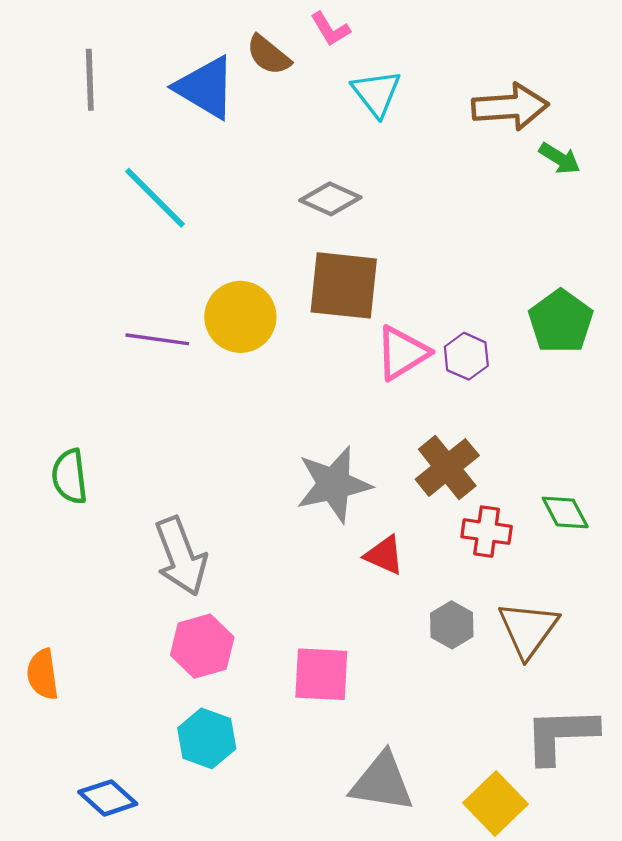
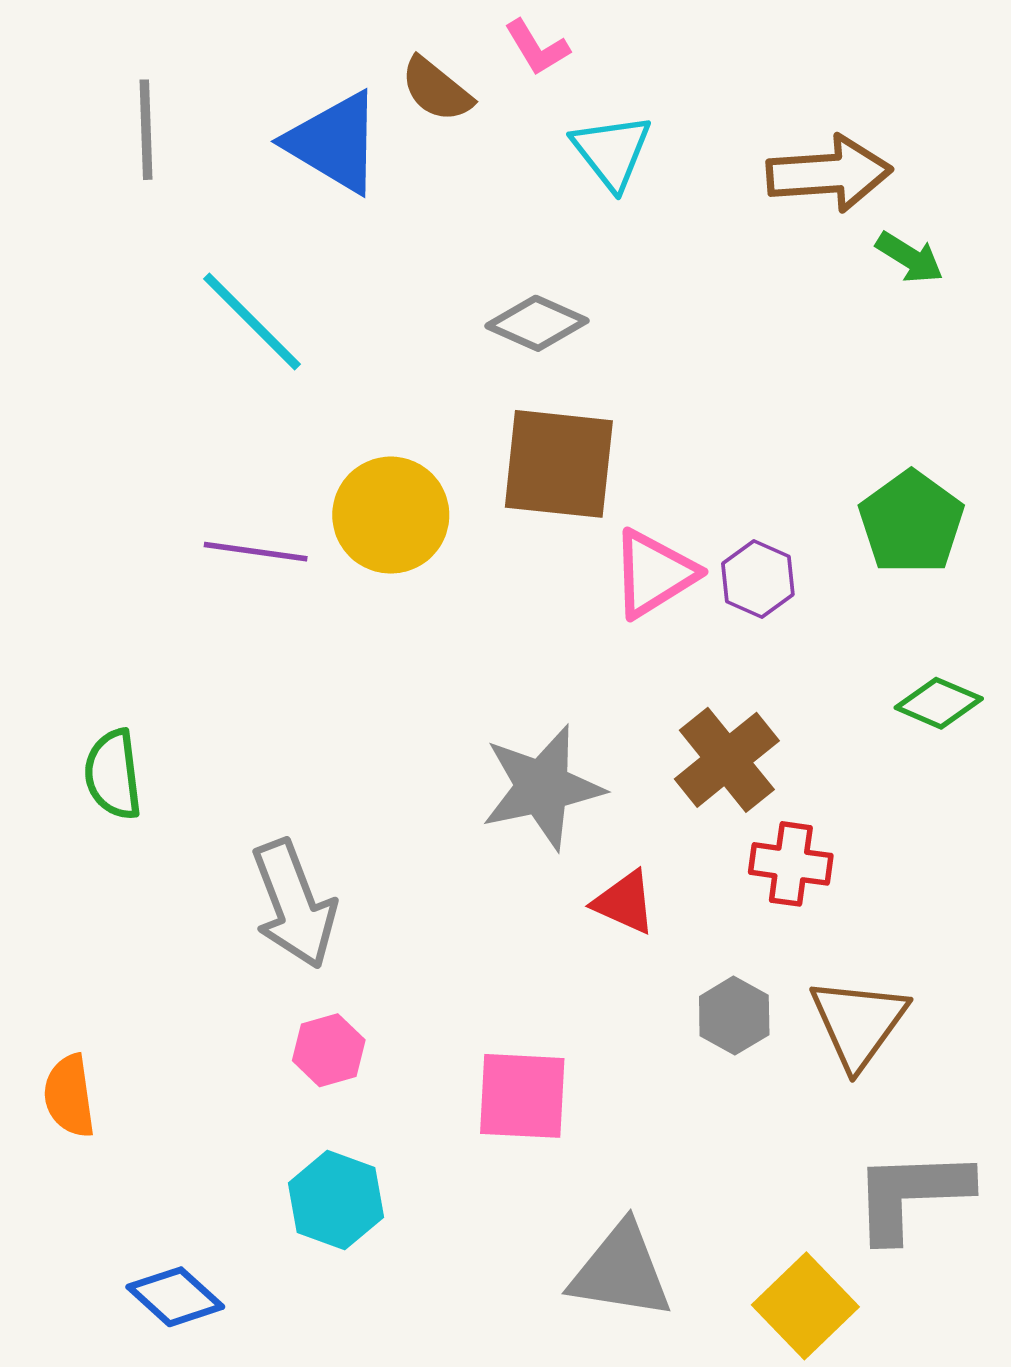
green diamond: (565, 512) -> (939, 703), moved, turned -39
pink hexagon: (202, 646) -> (329, 1050), size x0.7

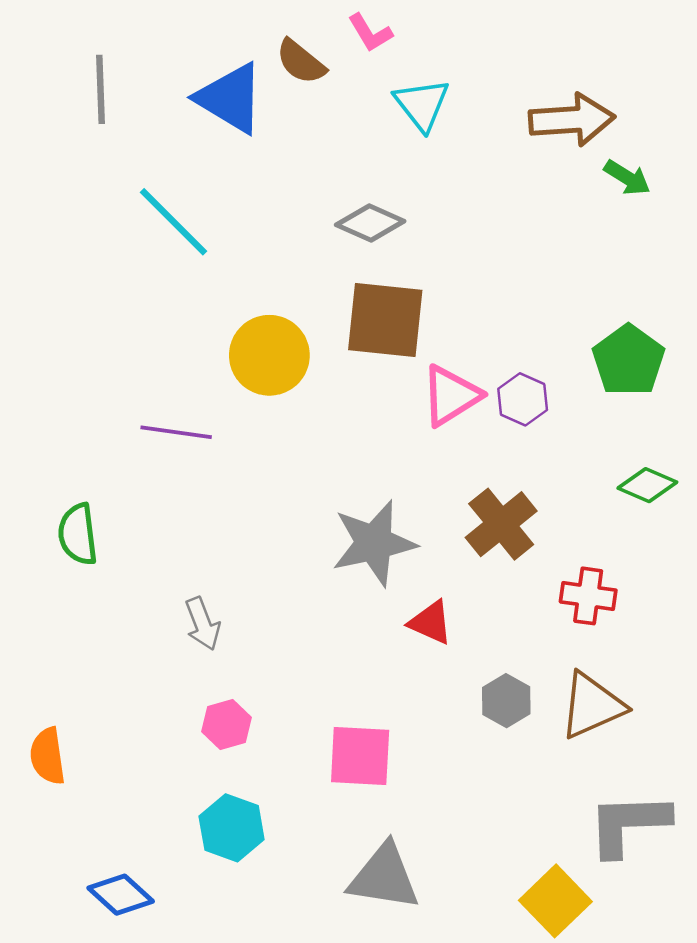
purple line: (256, 552) -> (176, 432), moved
red cross: (791, 864) -> (588, 596), moved
gray arrow: (294, 904) -> (203, 624), size x0.6
brown triangle: (858, 1023) -> (592, 706), turned 30
gray triangle: (621, 1271) -> (384, 877), moved

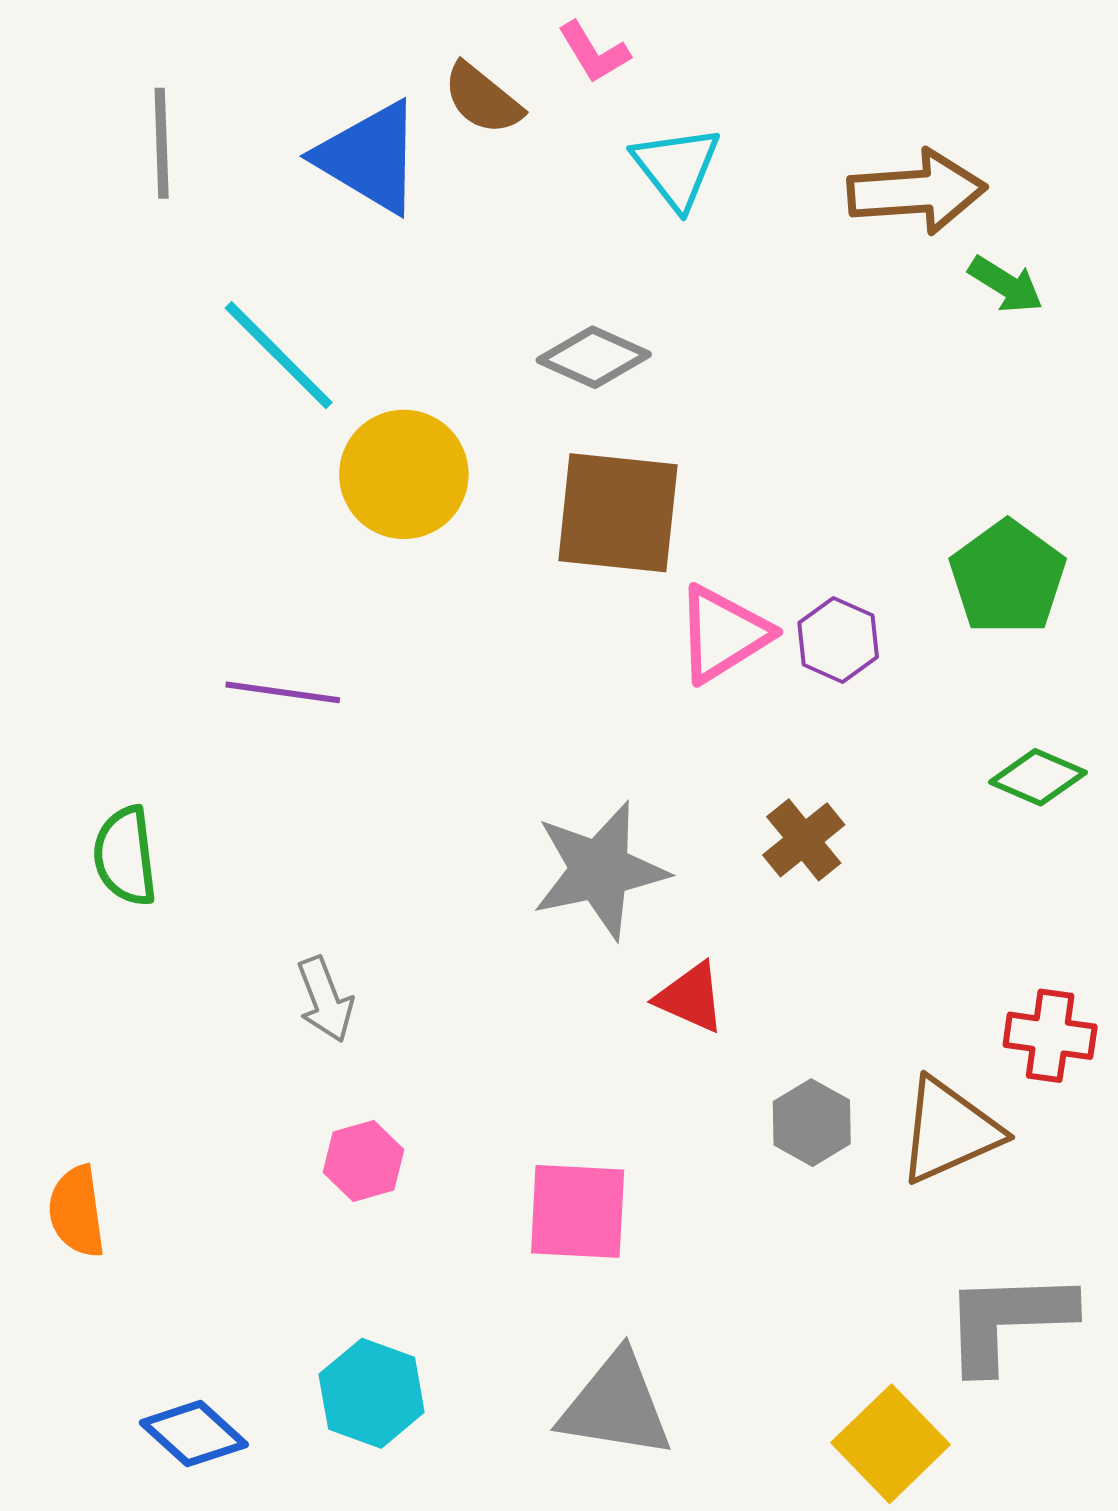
yellow circle: (269, 355) -> (404, 474), moved
brown cross: (501, 524) -> (804, 840), size x0.7
red cross: (588, 596) -> (1050, 1036), moved
cyan hexagon: (232, 828) -> (372, 1393), moved

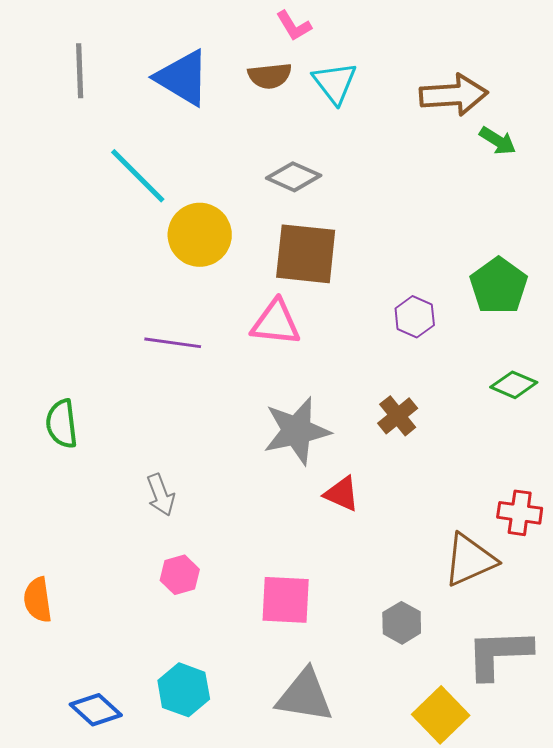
brown semicircle: (483, 99) -> (270, 76), moved, turned -45
pink triangle: (723, 634) -> (276, 323), moved, turned 38
purple line: (283, 692) -> (173, 343), moved
gray hexagon: (812, 1123) -> (402, 623), moved

